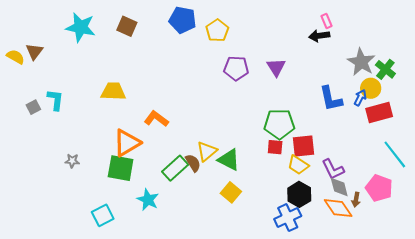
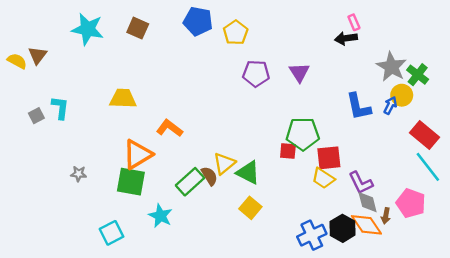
red rectangle: (379, 112) -> (424, 135), moved, turned 55
red square: (275, 147) -> (288, 151), moved
black hexagon: (299, 194) -> (343, 228), moved

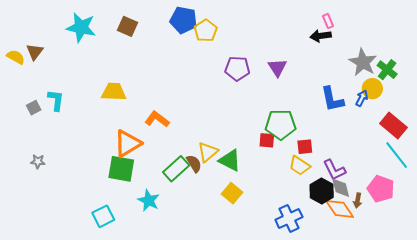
yellow pentagon: (236, 33) -> (206, 31), moved
red square: (329, 158) -> (305, 147), size x0.7
gray star: (79, 174) -> (38, 161), moved
black hexagon: (343, 228) -> (322, 191), moved

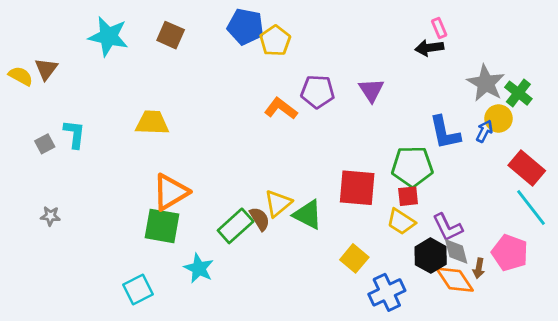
orange L-shape: (157, 119) -> (281, 109), moved
green pentagon: (281, 125) -> (412, 167), moved
red square: (267, 140) -> (357, 188), size x1.8
yellow square: (232, 193) -> (354, 258), moved

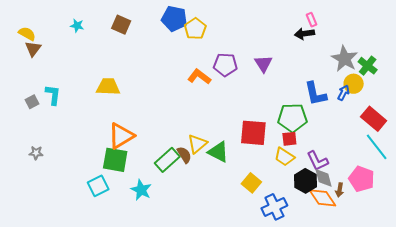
cyan star: (108, 36) -> (77, 26), size x0.5
yellow semicircle: (21, 76) -> (27, 34), moved
cyan square: (138, 290) -> (98, 186), moved

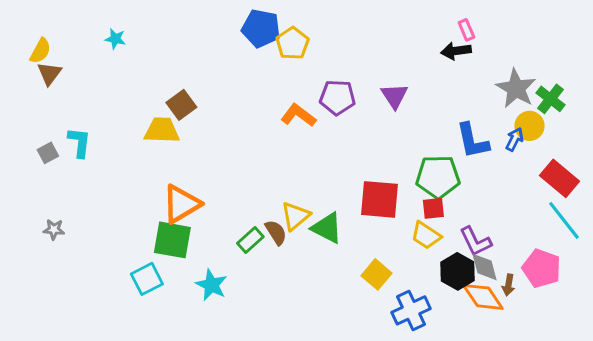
brown square: (121, 25) -> (181, 105), moved, turned 30
yellow semicircle: (27, 34) -> (40, 51), turned 90
green rectangle: (167, 160) -> (250, 240), size x0.7

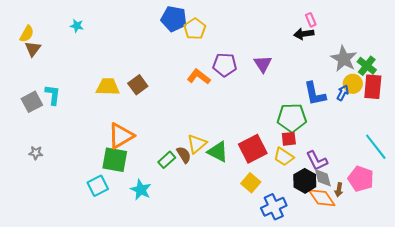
brown square: (181, 105) -> (138, 85), moved
gray square: (48, 153) -> (32, 102), size x1.5
red rectangle: (560, 178) -> (373, 87), moved, turned 55
red square: (379, 199) -> (253, 149), moved, turned -32

